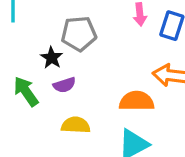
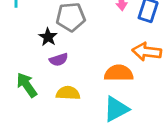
green arrow: (26, 91) -> (27, 85), moved

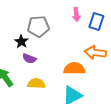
purple semicircle: (59, 60) -> (29, 59), turned 40

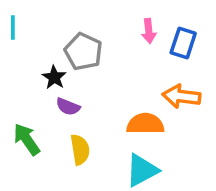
gray pentagon: (38, 27) -> (83, 52), turned 30
yellow semicircle: (36, 84) -> (80, 150), turned 78

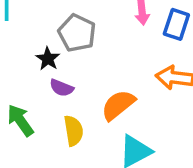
orange semicircle: (145, 124) -> (118, 105), moved, turned -39

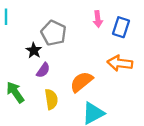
purple semicircle: (62, 88) -> (43, 70), turned -77

